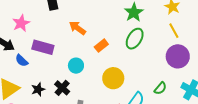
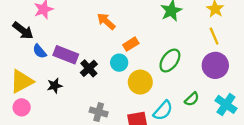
green ellipse: (135, 39) -> (170, 60), moved
purple rectangle: (43, 47) -> (66, 55), moved
cyan circle: (76, 66) -> (119, 63), moved
black cross: (62, 88) -> (89, 68), moved

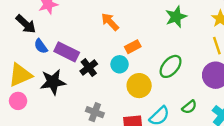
black star: (55, 86) -> (53, 82), size x1.6

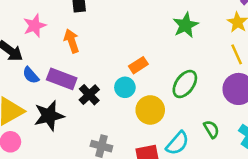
orange arrow: (110, 22) -> (72, 41), moved, turned 30
green semicircle: (189, 107) -> (211, 129), turned -77

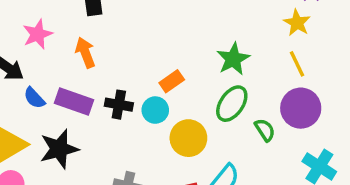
green star: (186, 25) -> (233, 59), moved
black cross: (89, 95) -> (119, 105), moved, turned -35
green semicircle: (211, 129) -> (265, 130), moved

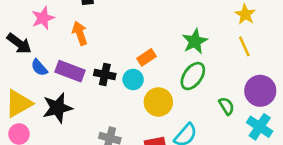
purple circle: (301, 108) -> (260, 91), moved
green semicircle: (265, 130) -> (227, 106), moved

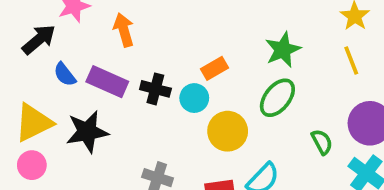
black arrow: (19, 43) -> (39, 39), turned -80

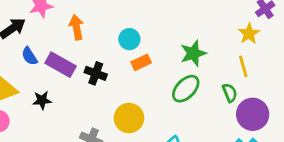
cyan circle: (194, 98) -> (129, 39), moved
yellow circle: (228, 131) -> (129, 118), moved
black star: (87, 132) -> (42, 100), size x0.6
green semicircle: (322, 142) -> (230, 93), moved

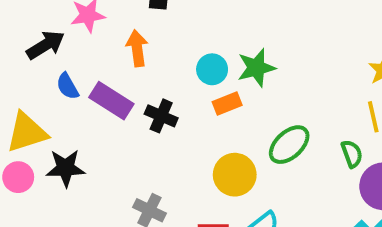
green star: (193, 53) -> (256, 68), moved
black star: (42, 100) -> (66, 168), moved, size x1.4
yellow circle: (129, 118) -> (235, 175), moved

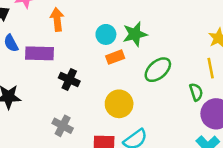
purple rectangle: (111, 101) -> (40, 53), turned -32
black cross: (161, 116) -> (69, 80), moved
green ellipse: (289, 145) -> (158, 70), moved

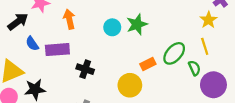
orange rectangle: (115, 57) -> (148, 64), moved
green ellipse: (158, 70) -> (174, 53), moved

